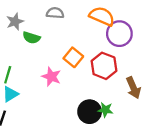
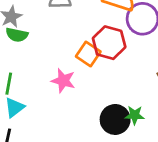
green semicircle: (31, 38) -> (17, 35), moved
red hexagon: (104, 66) -> (109, 43), moved

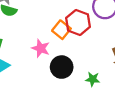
black circle: (115, 119) -> (62, 67), moved

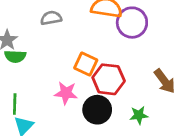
red hexagon: (78, 22) -> (109, 79), moved

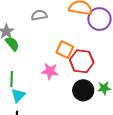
green semicircle: (15, 56) -> (12, 44), turned -133
black circle: (97, 110) -> (83, 90), moved

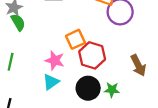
orange square: (65, 50) -> (75, 39), turned 30
cyan triangle: (18, 95) -> (51, 82), moved

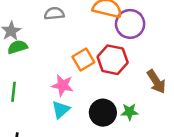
green semicircle: (18, 22) -> (17, 47), turned -72
red hexagon: (92, 55) -> (113, 60), moved

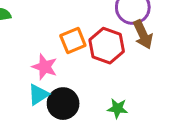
brown arrow: (156, 82) -> (143, 35), moved
black circle: (103, 113) -> (63, 104), moved

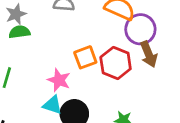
cyan triangle: (38, 95) -> (52, 105), turned 50

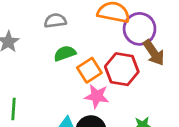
green semicircle: (19, 32) -> (65, 53), moved
pink star: (59, 80) -> (97, 96), moved

